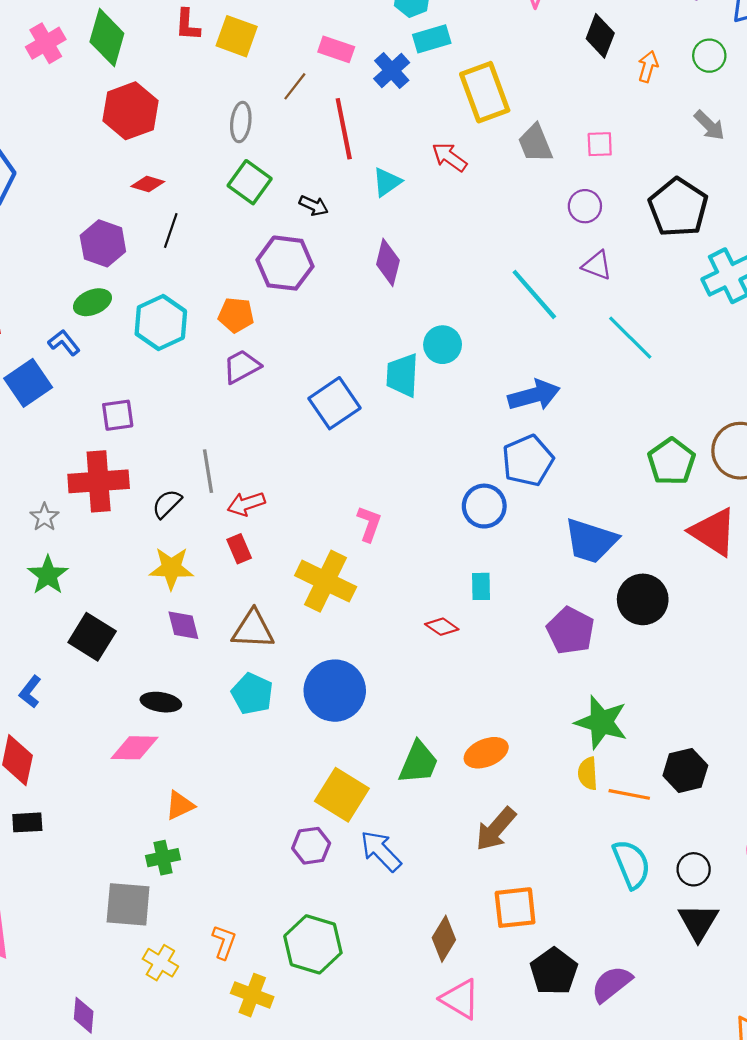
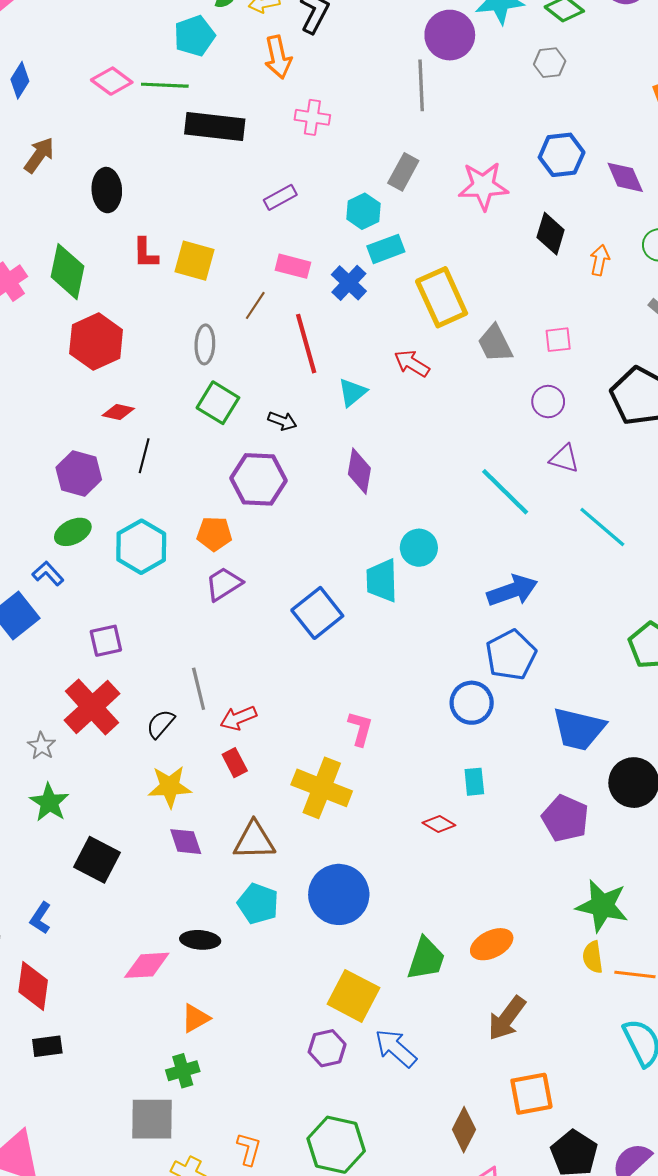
red cross: (99, 481) -> (92, 707), turned -34
black ellipse: (161, 702) -> (200, 940), moved

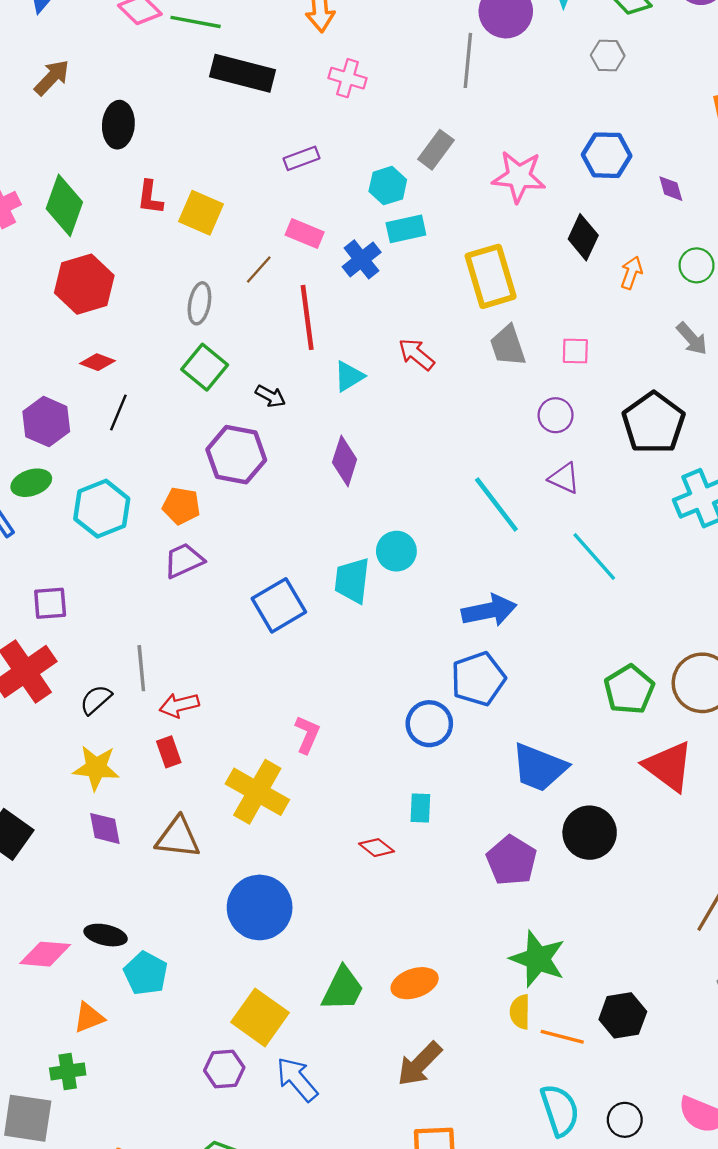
purple diamond: (625, 177) -> (671, 189), size x0.7
yellow rectangle: (442, 297) -> (491, 276), moved
cyan pentagon: (258, 904) -> (146, 973), moved

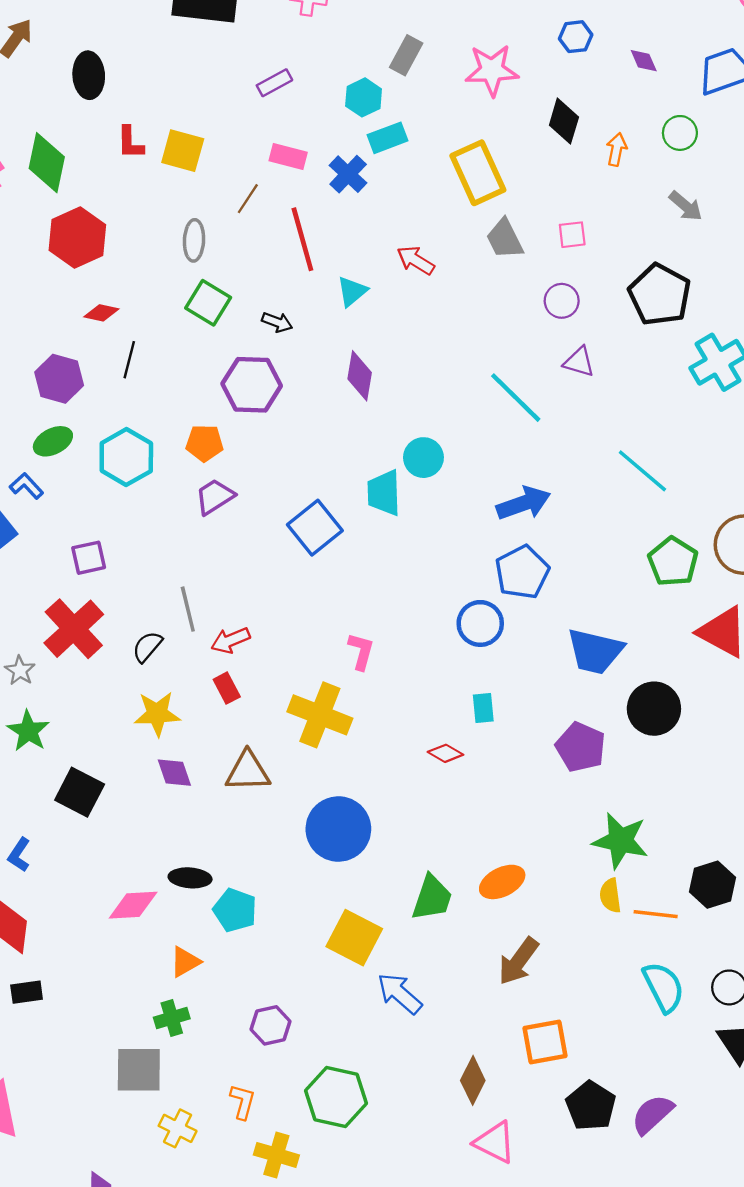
blue hexagon: (607, 155) -> (576, 37), size x0.7
cyan line: (594, 556) -> (642, 471), moved
purple hexagon: (224, 1069) -> (271, 1025), moved

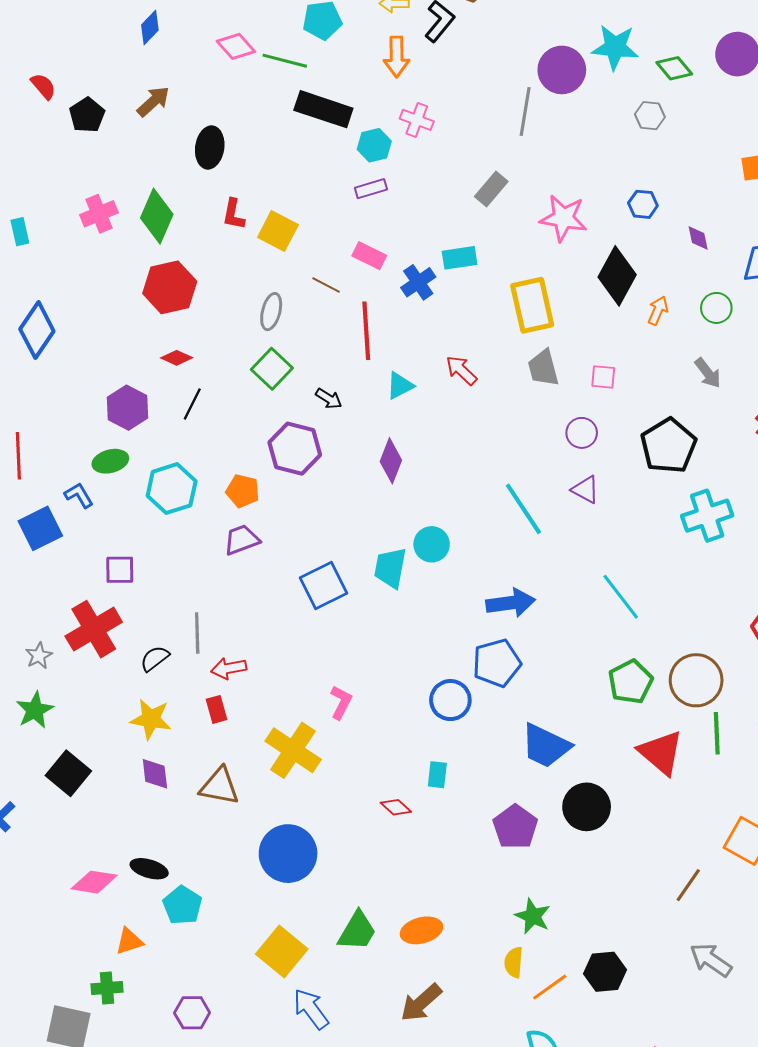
cyan hexagon: (364, 97) -> (374, 145), moved
black diamond: (564, 121) -> (617, 276), size x1.4
brown line: (248, 199) -> (326, 285), turned 72
green star: (620, 841) -> (533, 916), size x0.7
orange line: (656, 914) -> (550, 987), turned -54

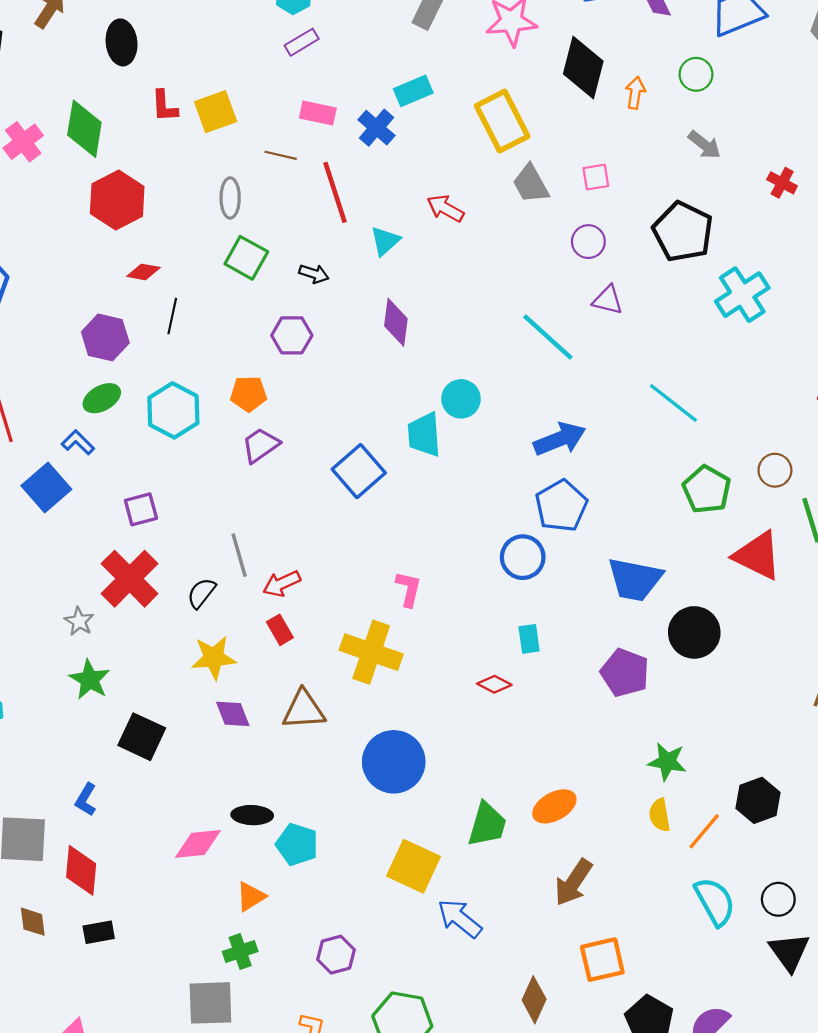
yellow square: (278, 231) -> (216, 112), turned -33
purple hexagon: (295, 449) -> (292, 335), size x0.7
brown circle: (696, 680) -> (775, 470), size x0.6

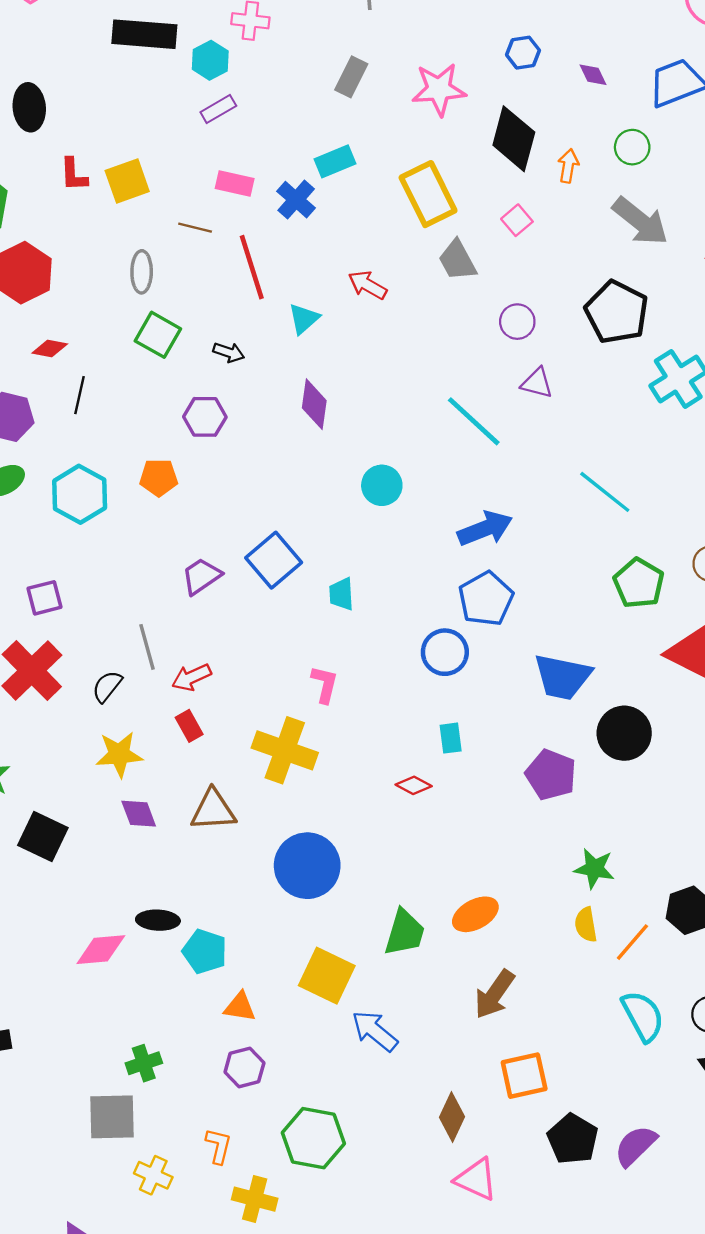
gray arrow: (705, 145) -> (640, 221), size x1.6
pink square: (596, 177) -> (517, 220), moved, turned -32
cyan trapezoid: (424, 435) -> (341, 594), moved, size x0.7
purple trapezoid: (261, 445) -> (201, 576), moved
orange triangle: (251, 897) -> (240, 1007), moved, turned 40

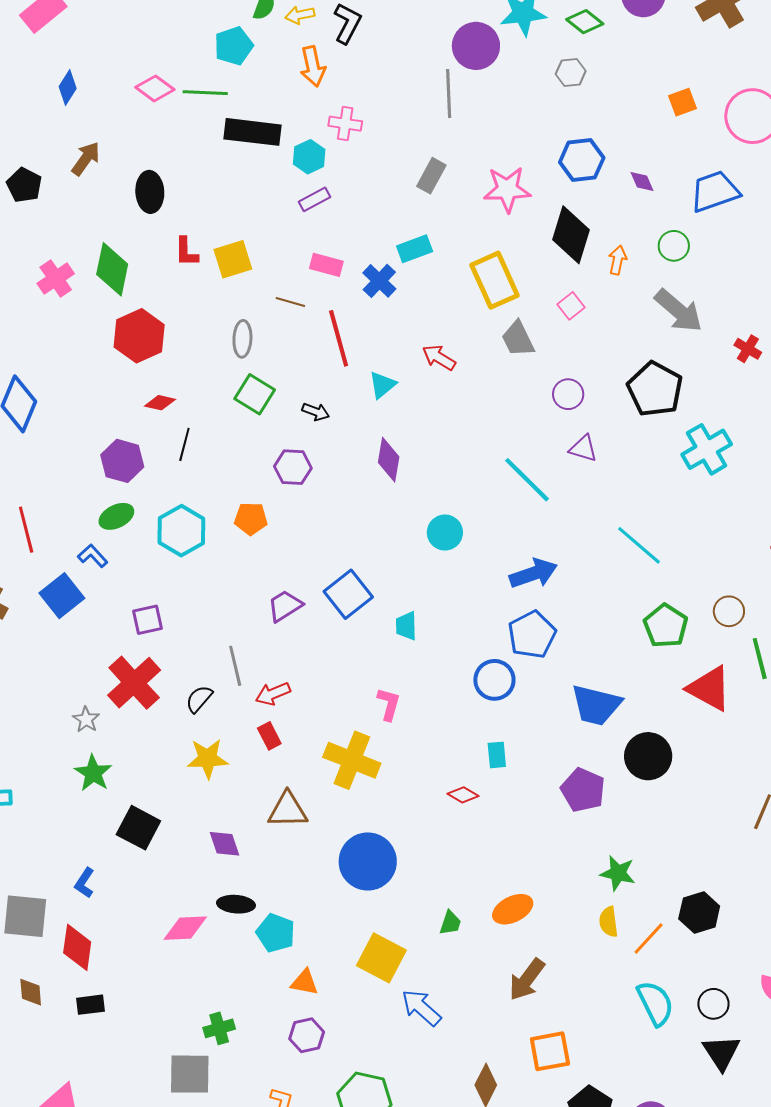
blue hexagon: (523, 53) -> (582, 160), size x1.5
purple diamond: (139, 814) -> (224, 844), moved
green trapezoid: (405, 933) -> (450, 923), size x0.6

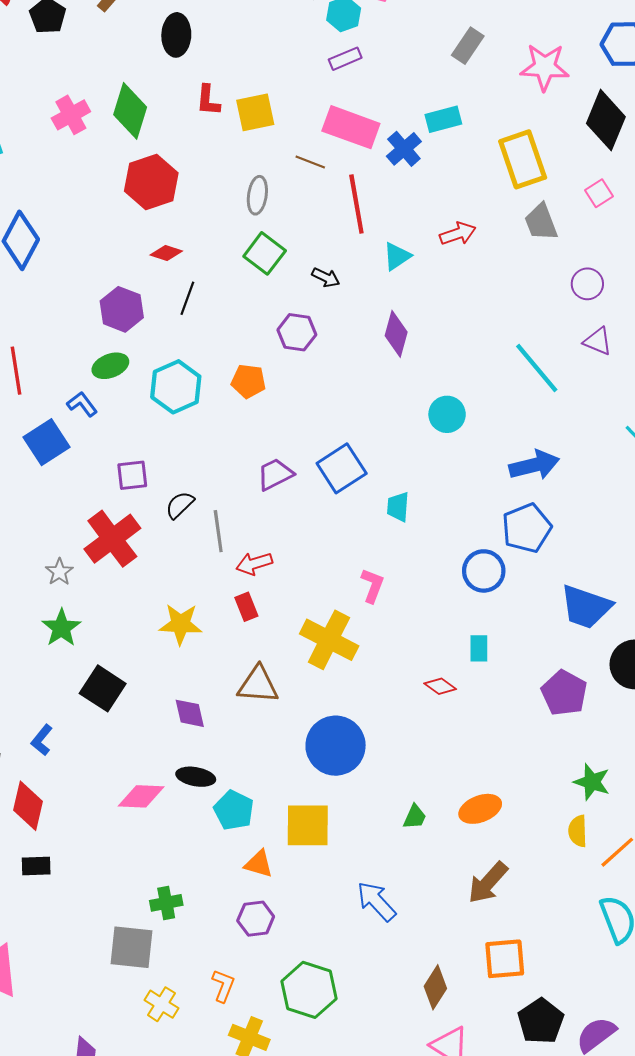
pink rectangle: (326, 265) -> (351, 127), size x1.6
red arrow: (439, 358) -> (458, 234), turned 124
black semicircle: (199, 699) -> (180, 505), moved
yellow square: (381, 958) -> (308, 825), moved, turned -33

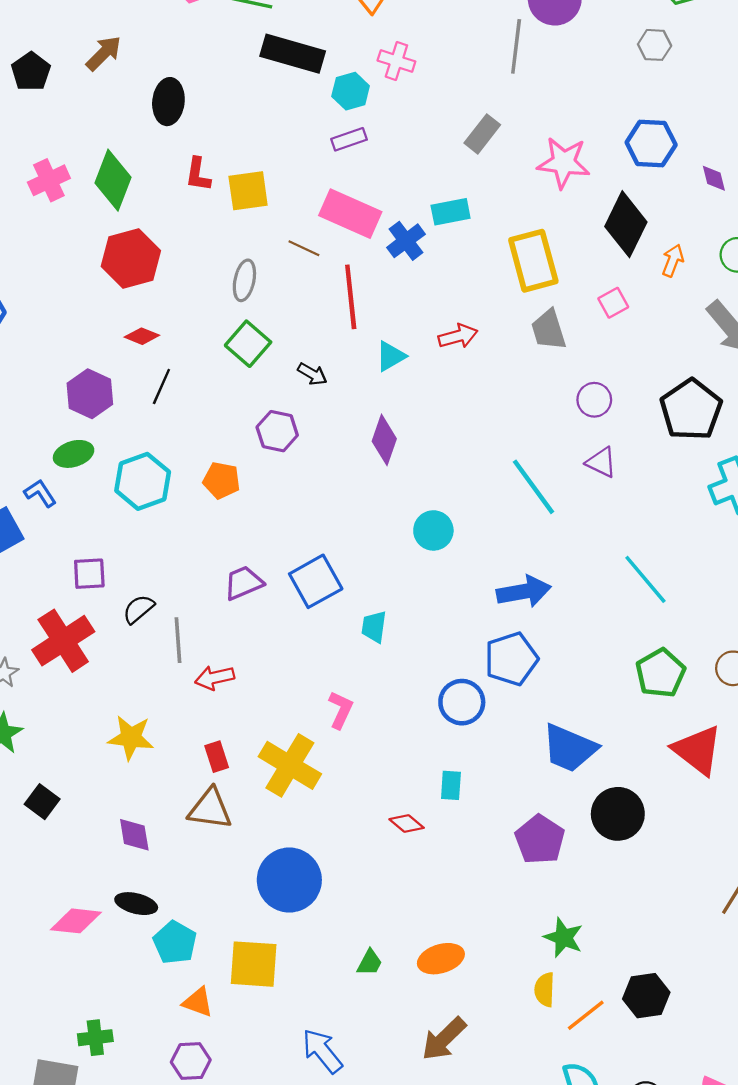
red rectangle: (246, 607) -> (217, 757), moved
black square: (103, 688) -> (42, 802), size x0.7

